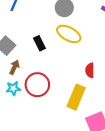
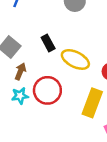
yellow ellipse: (69, 34) -> (75, 59), moved

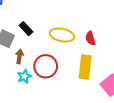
black rectangle: (48, 43) -> (26, 29), moved

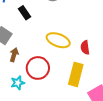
black rectangle: (26, 29) -> (24, 13), moved
cyan star: (24, 76) -> (18, 83), moved

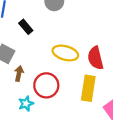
red semicircle: (85, 47) -> (95, 58), size x1.5

